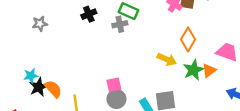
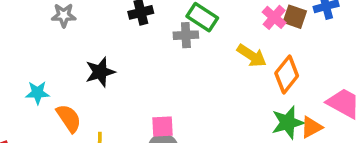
yellow arrow: (167, 59) -> (252, 56), moved
black star: (39, 87) -> (100, 72), moved

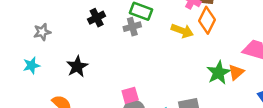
orange diamond: (287, 75) -> (207, 20), moved
cyan star: (37, 93) -> (31, 65), moved

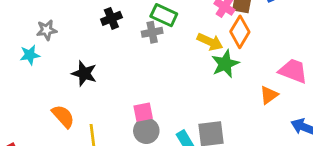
cyan star: (31, 65) -> (30, 55), moved
black star: (77, 66) -> (84, 73), turned -30
green star: (219, 73) -> (225, 64), moved

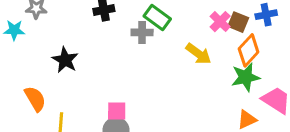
orange diamond: (240, 32) -> (249, 50), moved
green star: (225, 64) -> (246, 77), moved

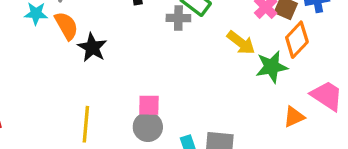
green star: (246, 77) -> (272, 67), moved
orange semicircle: (35, 99) -> (66, 26), moved

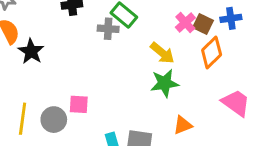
green star: (272, 67) -> (165, 83), moved
orange triangle: (294, 117) -> (183, 125), moved
gray circle: (148, 127) -> (54, 120), moved

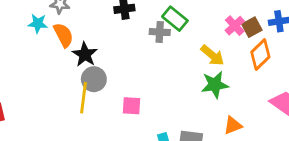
brown square: (203, 24) -> (252, 27), turned 36
yellow line: (23, 119) -> (84, 98), moved
gray circle: (54, 120) -> (94, 79), moved

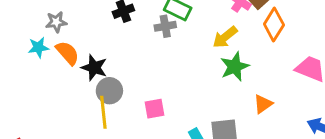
yellow arrow: (212, 55) -> (225, 37), turned 115

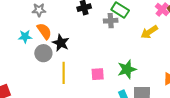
cyan star: (38, 47) -> (25, 37), moved
green star: (235, 67) -> (127, 69), moved
gray circle: (109, 91) -> (43, 53), moved

